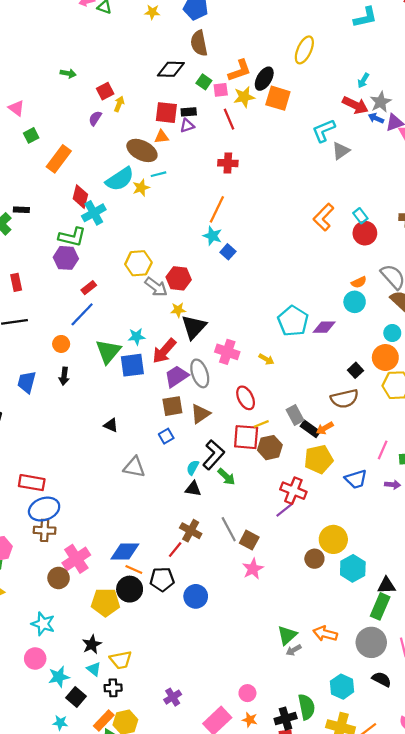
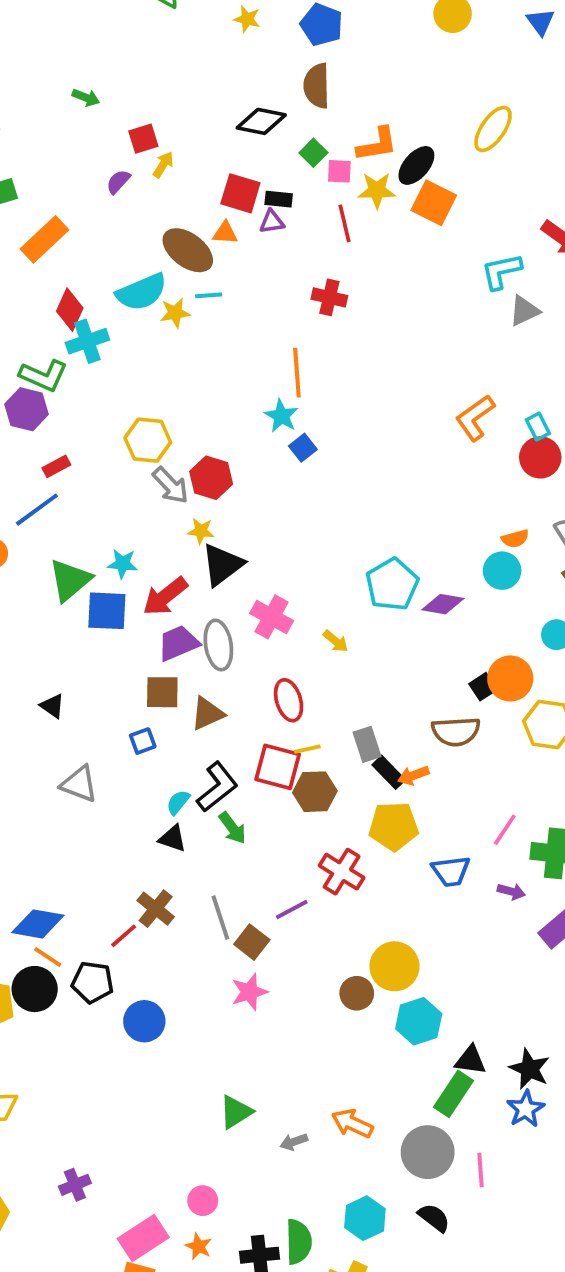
orange line: (217, 209) -> (297, 373), turned -40
orange circle: (385, 357) -> (510, 678), moved
purple line: (285, 510) -> (292, 910), moved
green triangle: (287, 635) -> (236, 1112), moved

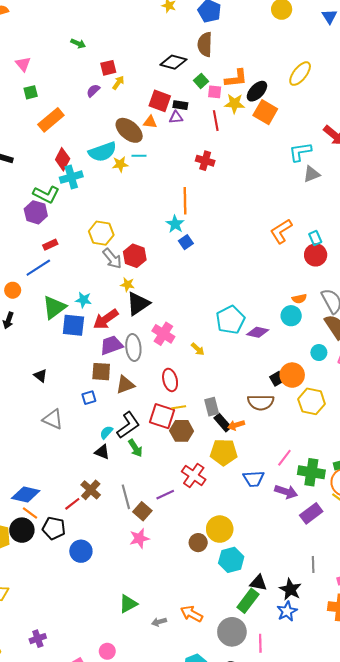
purple arrow: (511, 891) -> (286, 492), size x1.5

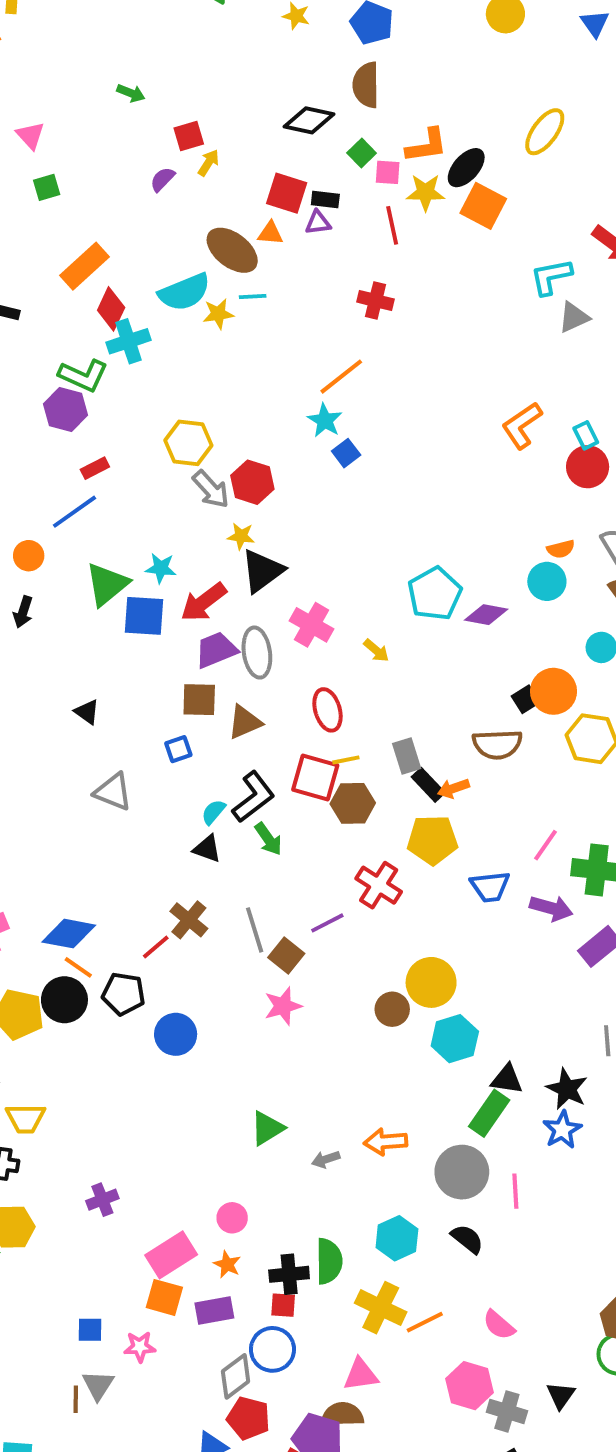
orange rectangle: (51, 120) -> (85, 266), moved
orange line: (185, 201) -> (341, 377), turned 55
orange arrow: (192, 614) -> (386, 1142), turned -30

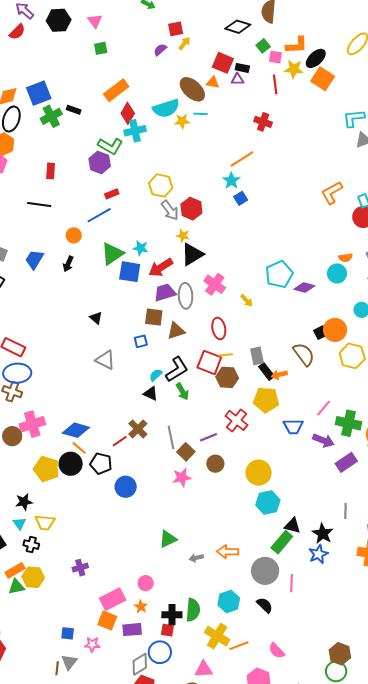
brown semicircle: (497, 744) -> (304, 354), turned -130
brown circle: (392, 1009) -> (215, 464), moved

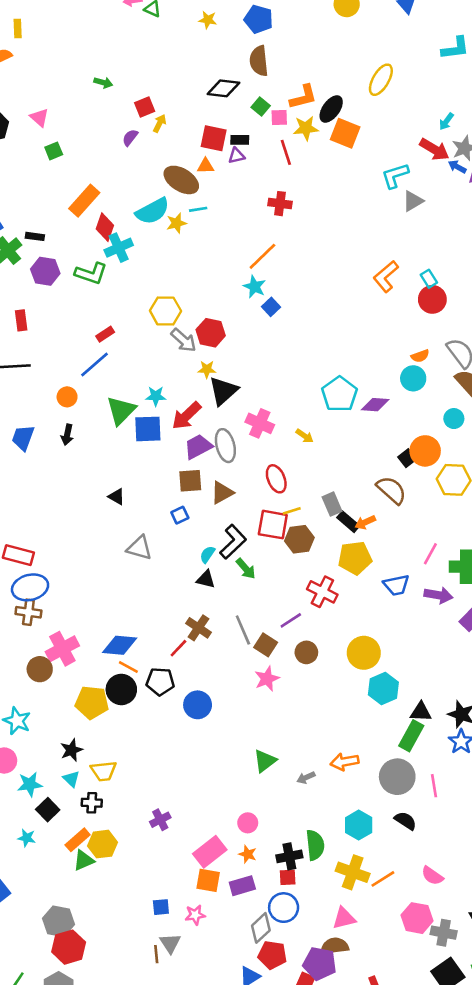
purple hexagon: (100, 163) -> (45, 271), moved

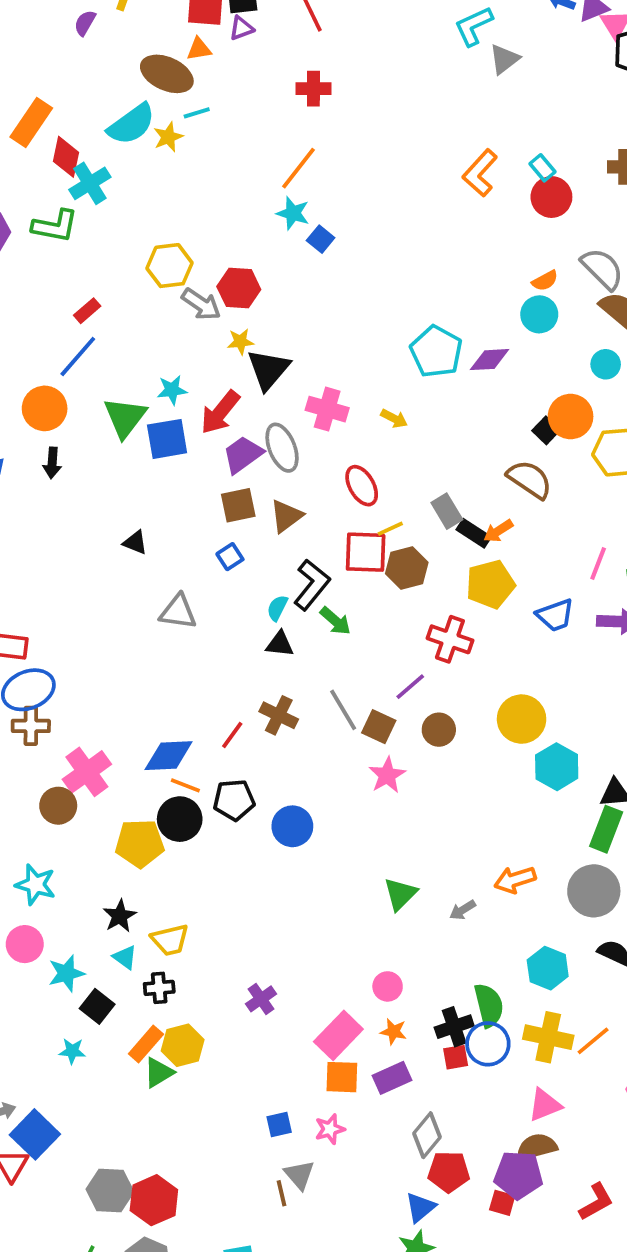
orange circle: (67, 397) -> (45, 408), size x1.5
red line: (178, 648) -> (232, 735), moved
blue circle: (284, 908) -> (488, 1044), moved
gray hexagon: (59, 921) -> (110, 1191), moved

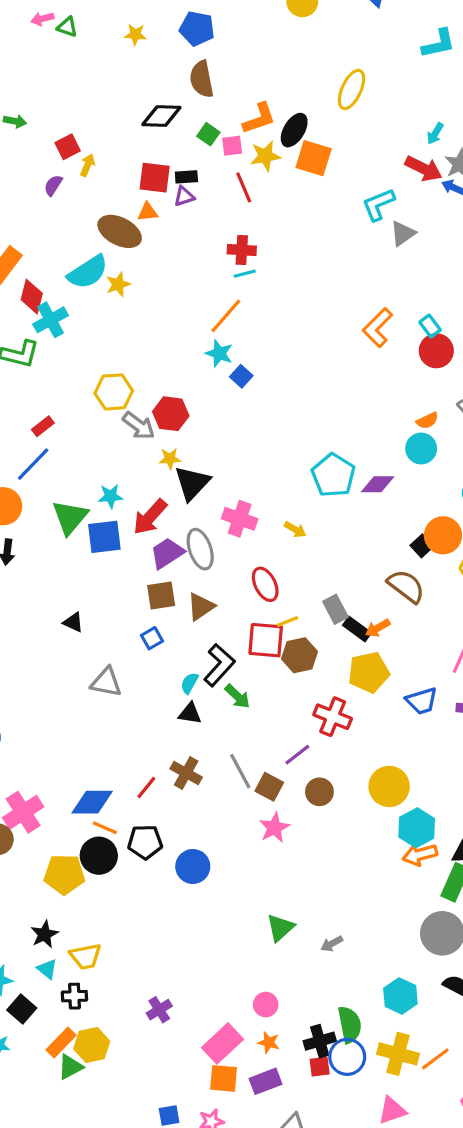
cyan line: (197, 113) -> (245, 274), moved
orange arrow: (515, 880) -> (420, 855), moved

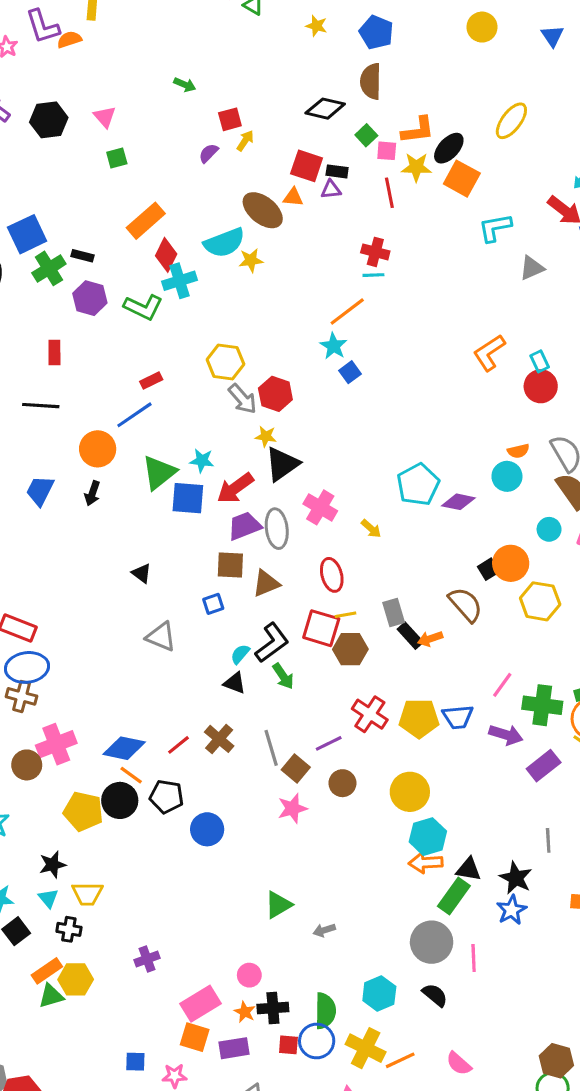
cyan L-shape: (378, 204) -> (495, 228), moved
yellow pentagon: (369, 672) -> (419, 718), moved
black cross: (320, 1041) -> (273, 1008), moved

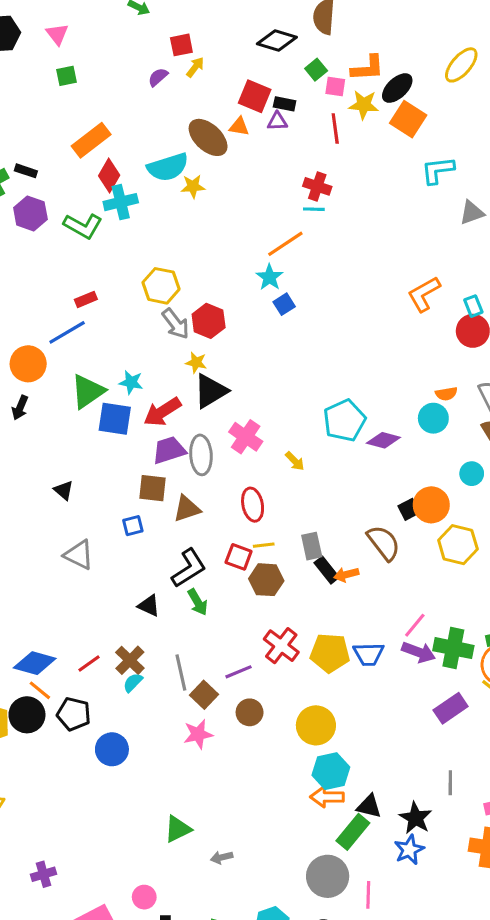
red square: (321, 628) -> (239, 557), size x0.7
cyan semicircle: (240, 654) -> (133, 682), moved
purple arrow: (506, 735) -> (419, 652), moved

